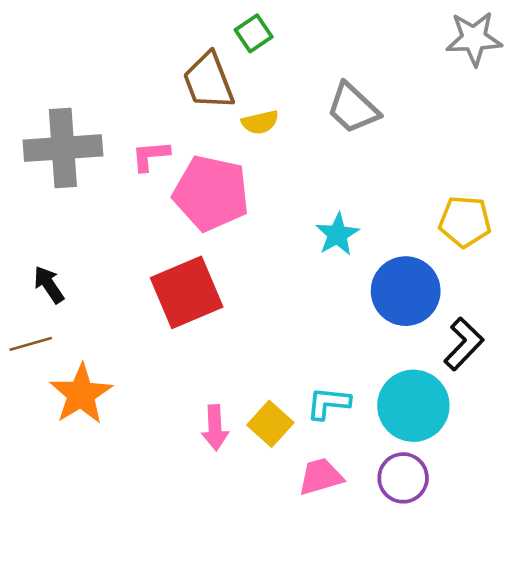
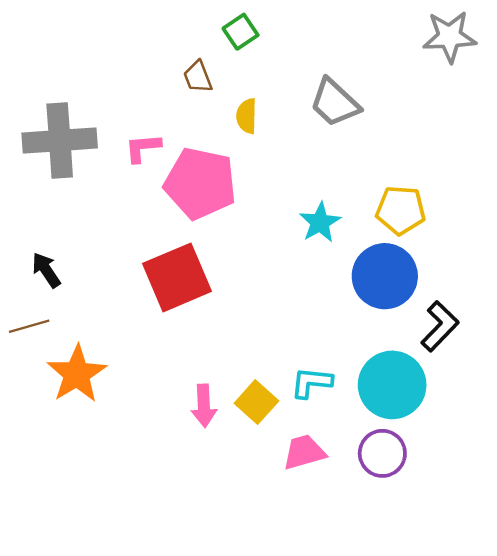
brown trapezoid: (209, 81) -> (198, 77), size x0.6
yellow semicircle: (260, 122) -> (247, 116), turned 104
yellow pentagon: (465, 221) -> (401, 210), moved

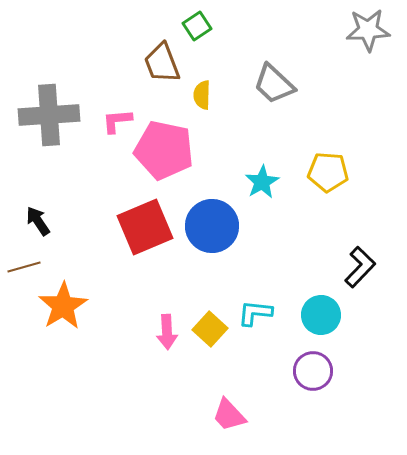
brown trapezoid: (198, 77) -> (162, 63), size x1.5
blue circle: (385, 276) -> (212, 226), moved
cyan circle: (392, 385) -> (321, 315), size x0.7
pink trapezoid: (304, 452) -> (229, 415), moved, turned -117

